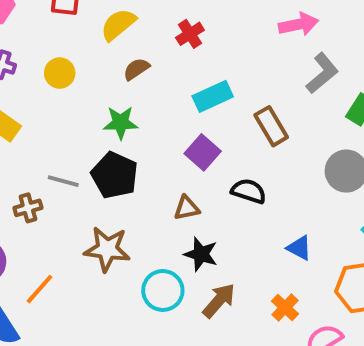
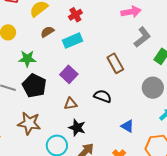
cyan rectangle: (213, 96) -> (73, 41), moved
green star: (121, 123) -> (27, 59), moved
purple square: (203, 152) -> (69, 74), moved

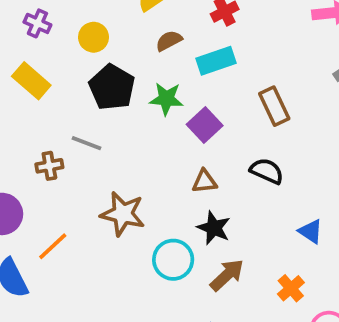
green star: (27, 59) -> (166, 99), moved
brown rectangle: (115, 63) -> (274, 106), moved
black pentagon: (34, 86) -> (112, 87), moved

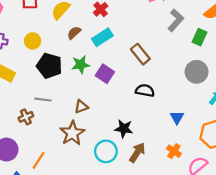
brown triangle: (204, 181) -> (81, 107), moved
brown star: (123, 214) -> (72, 133), turned -30
blue triangle: (311, 231) -> (177, 117), turned 40

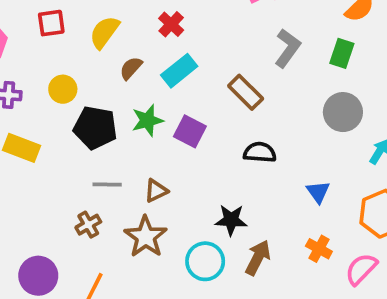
gray L-shape: (176, 20) -> (288, 48), moved
gray line: (43, 100) -> (107, 185), moved
brown cross: (26, 117) -> (88, 225), moved

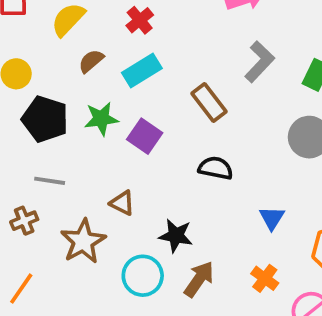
brown triangle: (156, 191) -> (122, 203), moved, turned 45

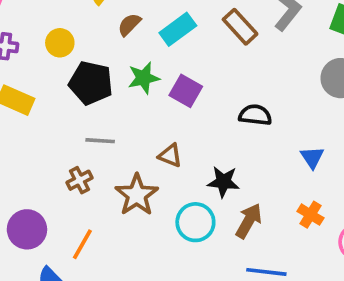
brown rectangle: (209, 103) -> (240, 27), moved

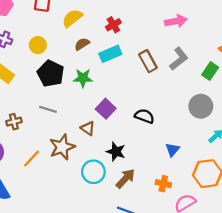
purple square: (186, 91) -> (106, 109), moved
brown cross: (80, 180) -> (14, 122), moved
orange cross: (311, 215) -> (163, 184), turned -32
orange line: (82, 244) -> (32, 158), moved

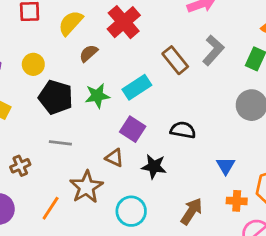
red cross: (113, 25) -> (124, 22), size x1.6
cyan rectangle: (110, 54) -> (137, 87), moved
black star: (116, 152) -> (154, 166), moved
brown arrow: (125, 179) -> (191, 211), moved
orange cross: (163, 184) -> (237, 201), moved

